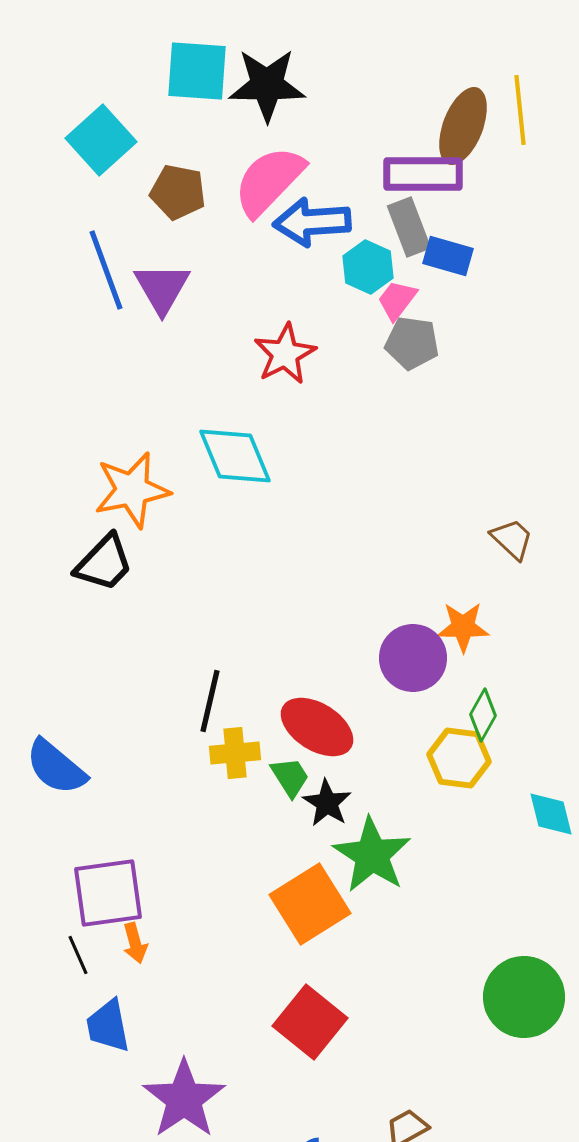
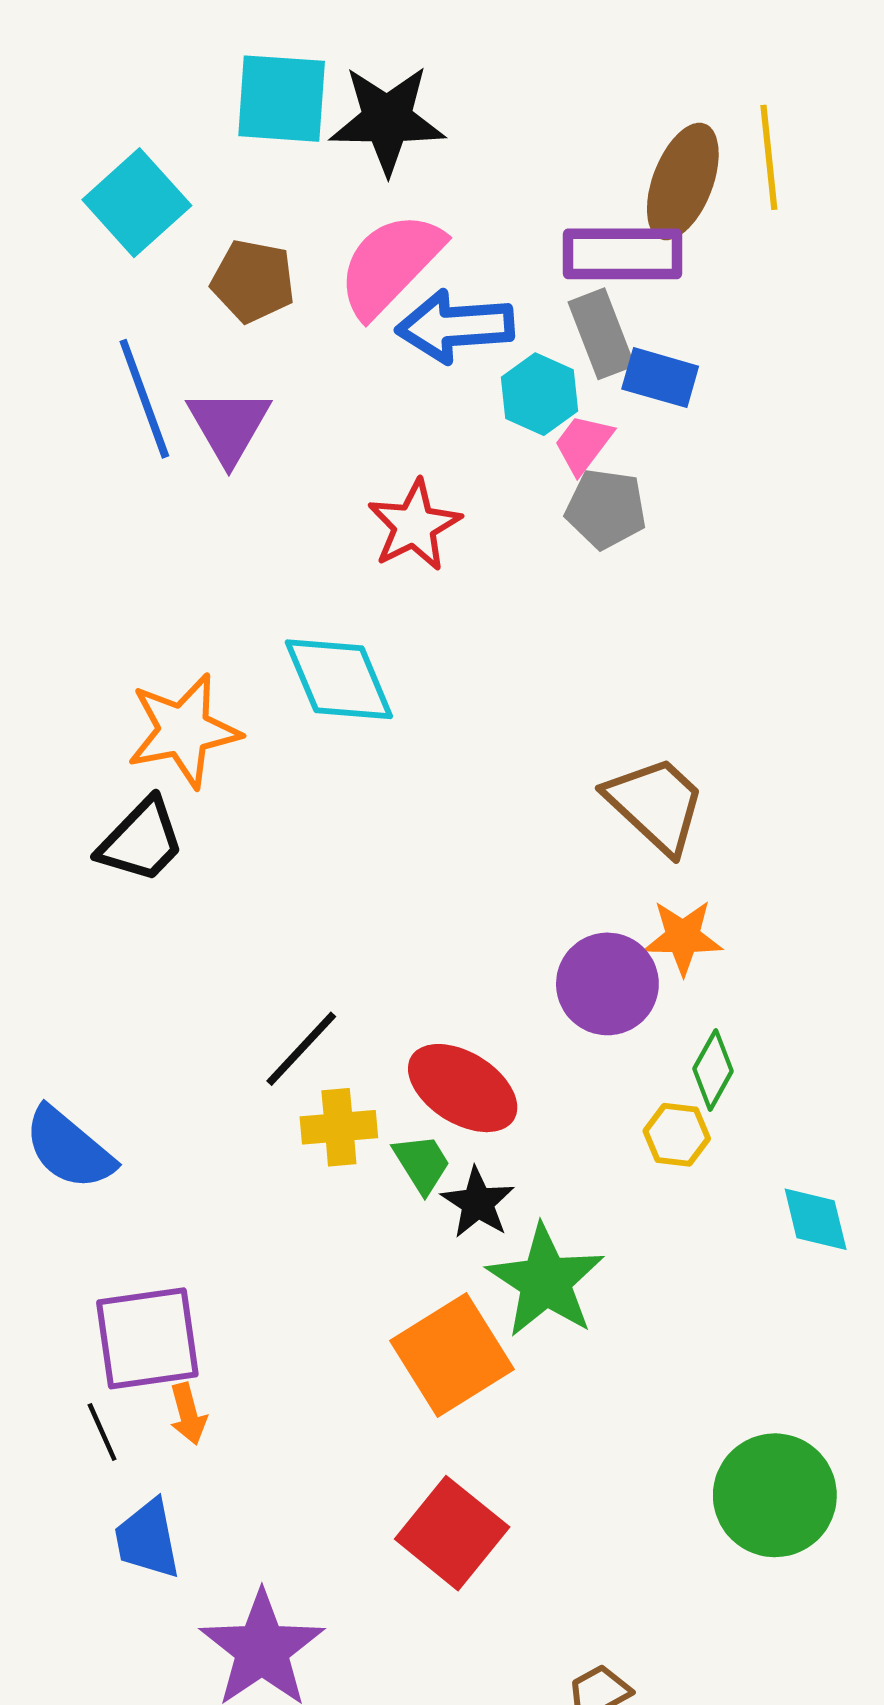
brown trapezoid: (512, 539) -> (656, 804), moved, size x1.6
black line: (210, 701) -> (301, 1049), turned 30
yellow hexagon: (459, 758) -> (677, 1135), size x0.7

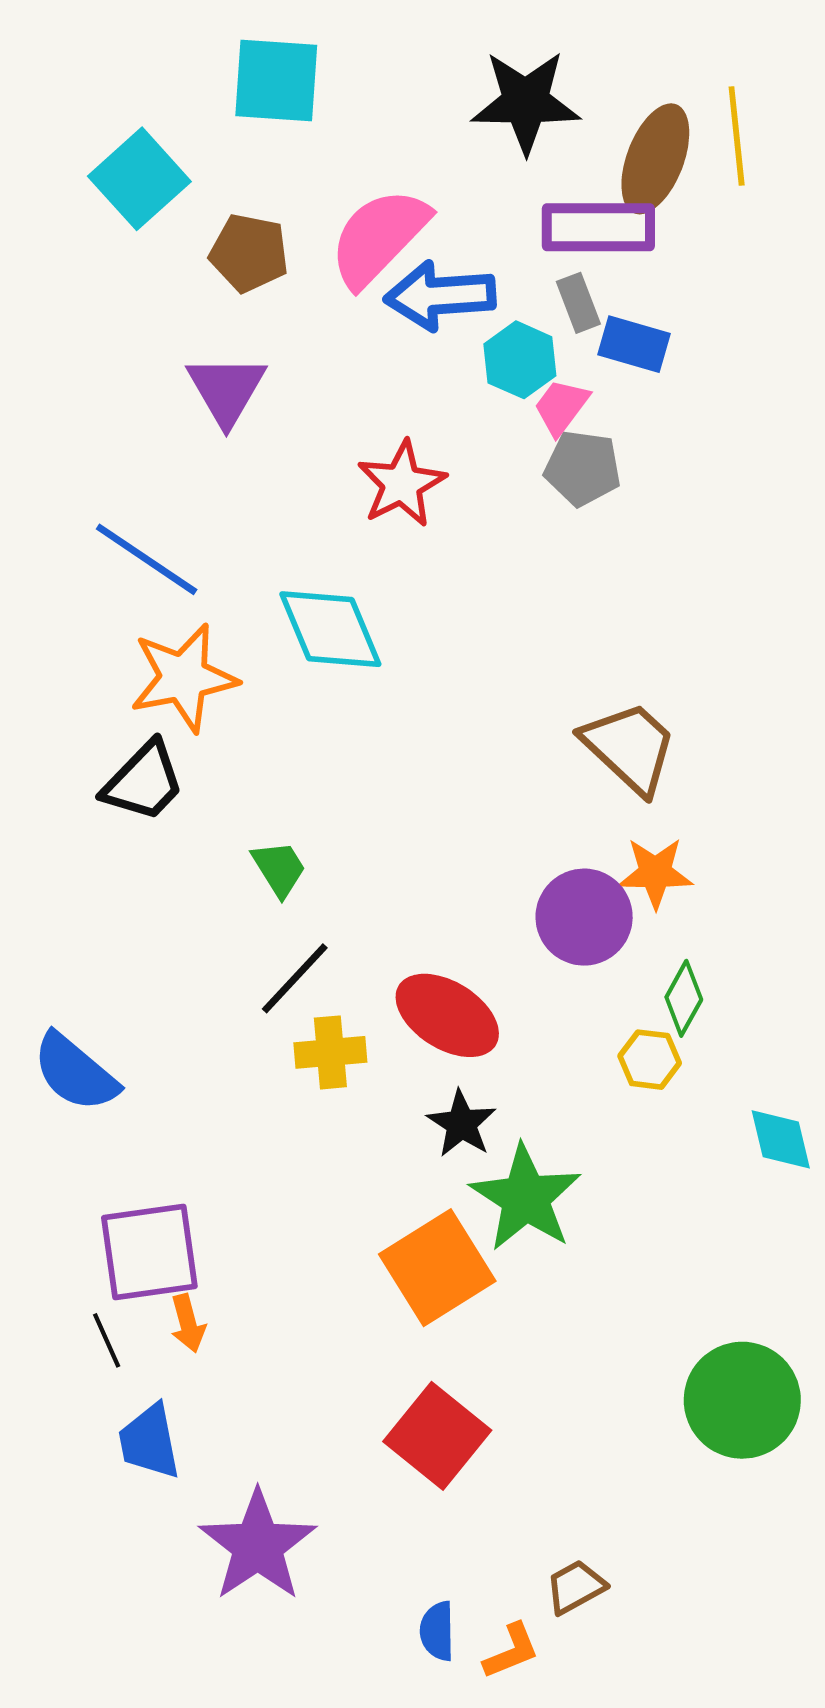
black star: (387, 120) -> (526, 102), moved
gray rectangle: (601, 334) -> (578, 303), size x0.7
blue line: (144, 399) -> (147, 559), moved, turned -36
green trapezoid: (422, 1163) -> (279, 869), moved

